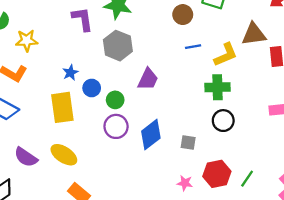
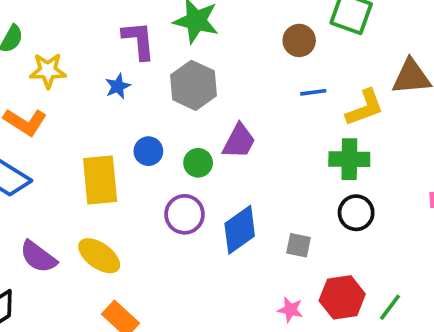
blue star: (70, 73) -> (118, 86), moved
green circle: (115, 100) -> (198, 163), moved

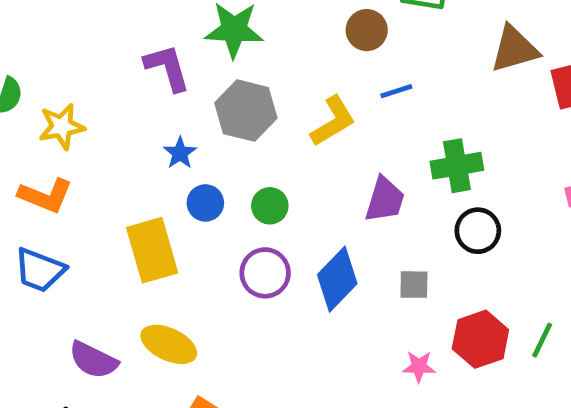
blue star: (118, 86) -> (180, 153), moved
yellow L-shape: (365, 108) -> (333, 121), moved
purple trapezoid: (239, 141) -> (385, 200), moved

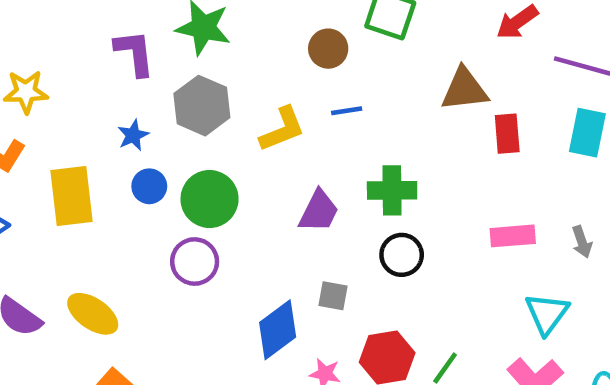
green circle: (270, 206) -> (210, 199), size x1.6
yellow rectangle: (152, 250) -> (71, 196), moved
blue diamond: (337, 279) -> (278, 330), moved

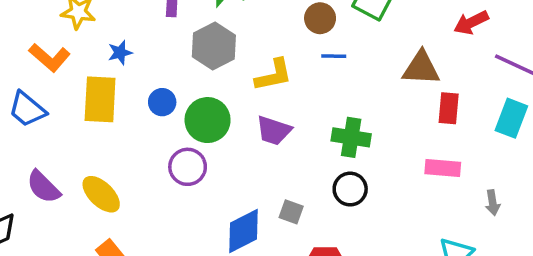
blue line: (347, 111) -> (334, 56), moved
blue star: (133, 135) -> (120, 53), moved
purple trapezoid: (319, 211) -> (274, 130), moved, turned 72
pink rectangle: (513, 236) -> (443, 168), moved

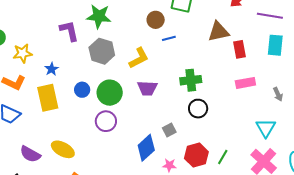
gray square: (291, 212) -> (169, 130), turned -32

